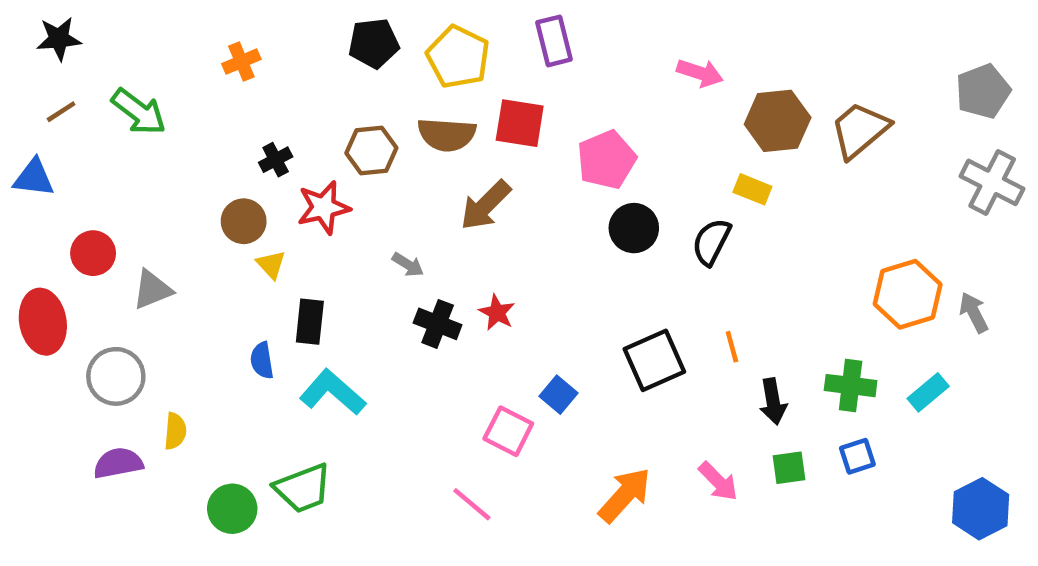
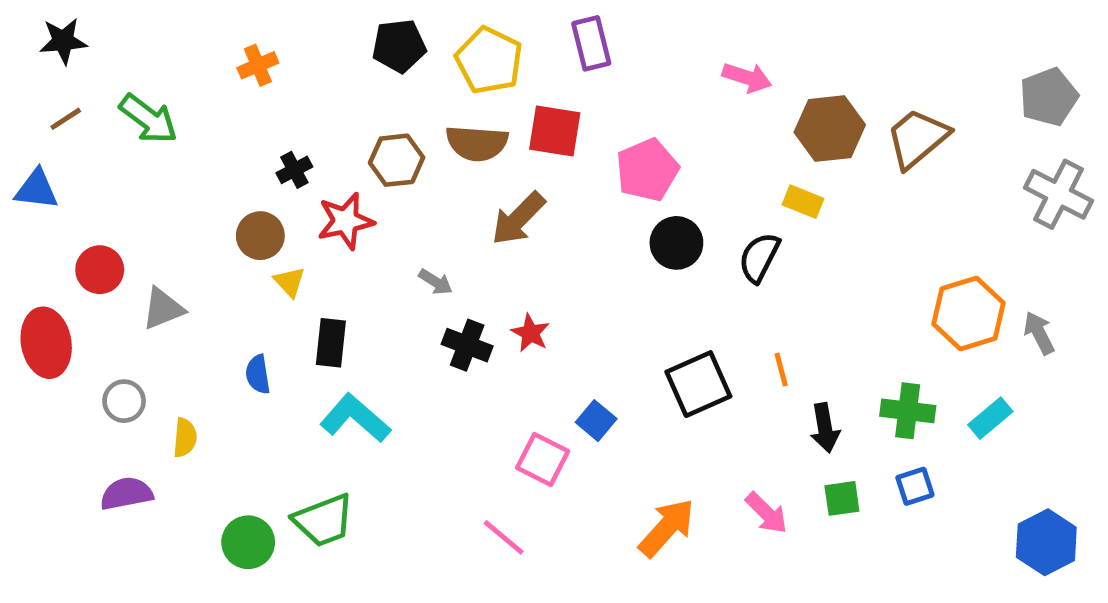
blue semicircle: (262, 360) -> (258, 374), moved
gray circle: (116, 376) -> (124, 401), size x0.7
yellow semicircle: (175, 431) -> (185, 438), moved

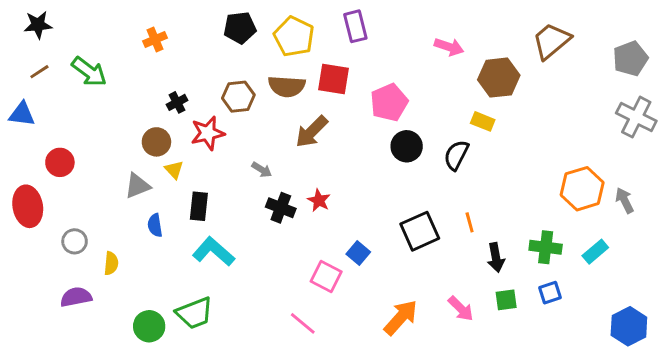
brown trapezoid: (917, 138) -> (551, 41), moved
gray triangle: (163, 309) -> (137, 186), moved

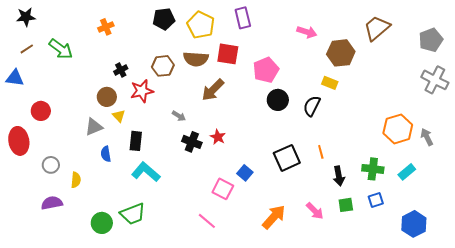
blue hexagon: (629, 326) -> (414, 224), moved

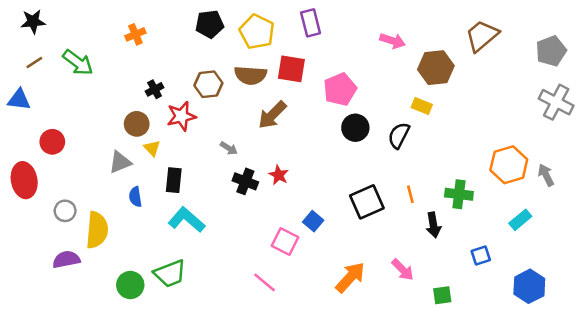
green cross: (373, 169) -> (459, 194), moved
yellow semicircle: (76, 180) -> (97, 230), size x1.8
green square: (346, 205) -> (442, 295), moved

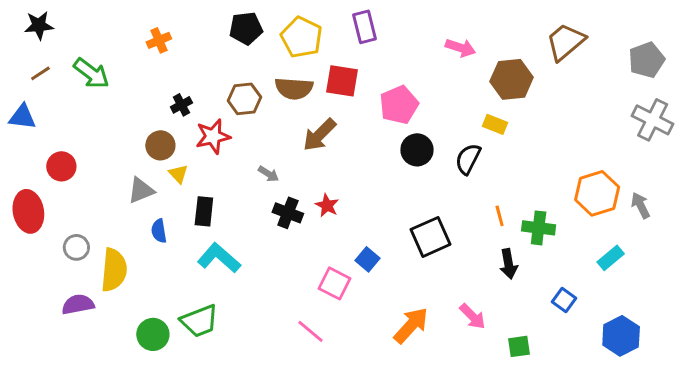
orange line: (410, 194) -> (500, 216), moved
blue square: (481, 256) -> (564, 300), turned -36

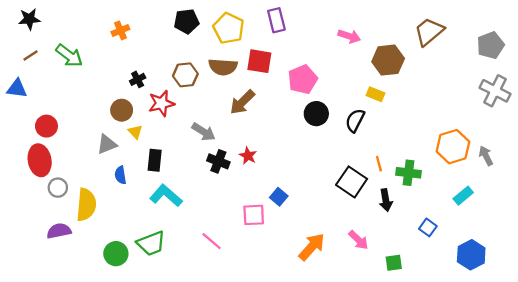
gray arrow: (268, 174) -> (204, 132), size x1.5
red ellipse: (28, 211) -> (40, 160), moved
black square: (431, 237) -> (352, 182), moved, turned -32
pink square: (334, 283) -> (254, 215), turned -30
pink line: (310, 331) -> (212, 241), moved

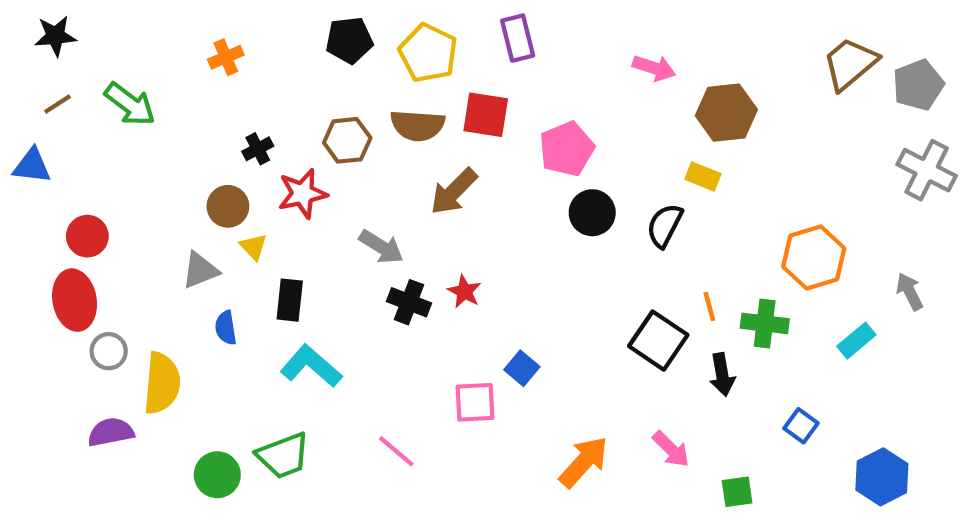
brown trapezoid: (429, 32) -> (850, 64), moved
orange hexagon: (453, 147) -> (814, 257), moved
cyan rectangle: (463, 196) -> (856, 341), moved

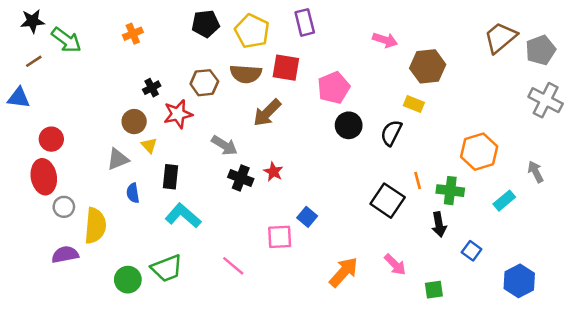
green arrow: (130, 104) -> (66, 40), moved
black arrow: (722, 375) -> (439, 224), moved

